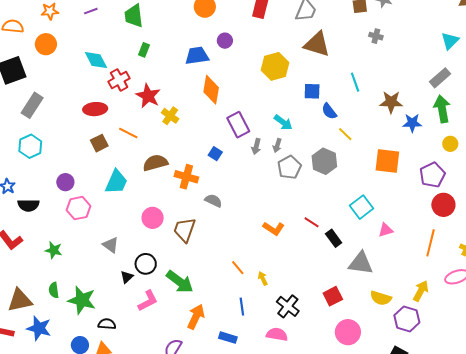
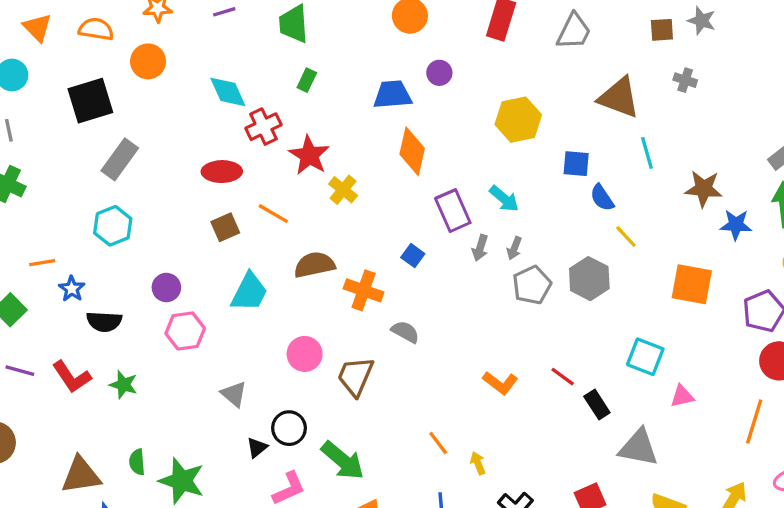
brown triangle: (317, 44) -> (619, 98), moved
cyan arrow: (283, 122) -> (504, 199), moved
cyan square: (361, 207) -> (645, 357), turned -35
green star: (54, 250) -> (123, 385), moved

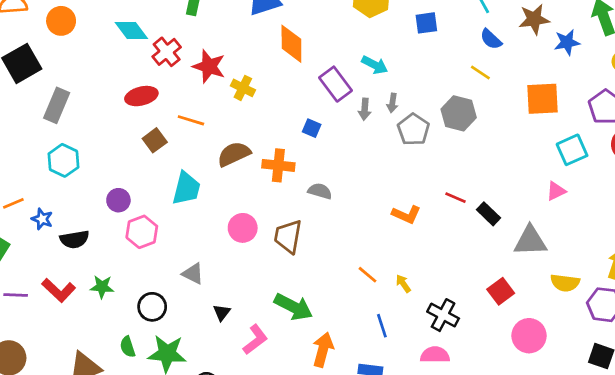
blue semicircle: (602, 198) -> (491, 39), moved
cyan square: (645, 357) -> (572, 150), moved, turned -32
black circle: (289, 428) -> (152, 307), moved

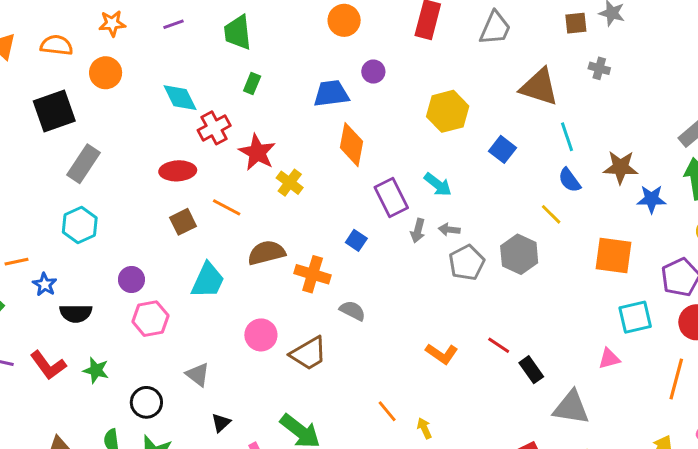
blue square: (426, 23) -> (503, 149), turned 35
gray arrow: (392, 103) -> (449, 230), turned 78
brown trapezoid: (288, 236) -> (309, 353), turned -141

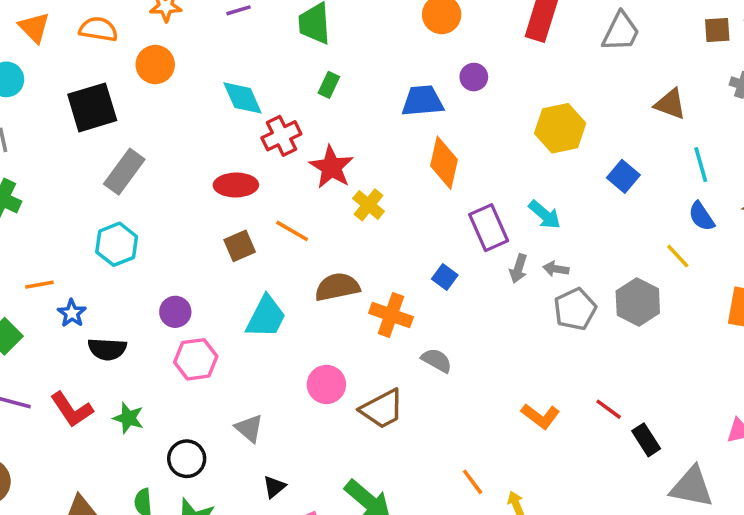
brown triangle: (539, 87) -> (670, 104), size x0.7

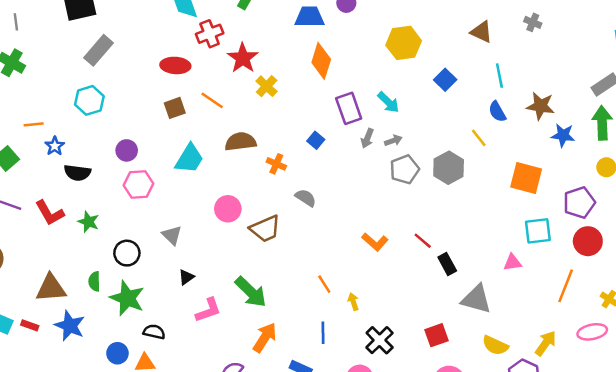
gray arrow: (556, 269) -> (393, 140), turned 147
orange cross: (391, 315) -> (276, 164), size x0.7

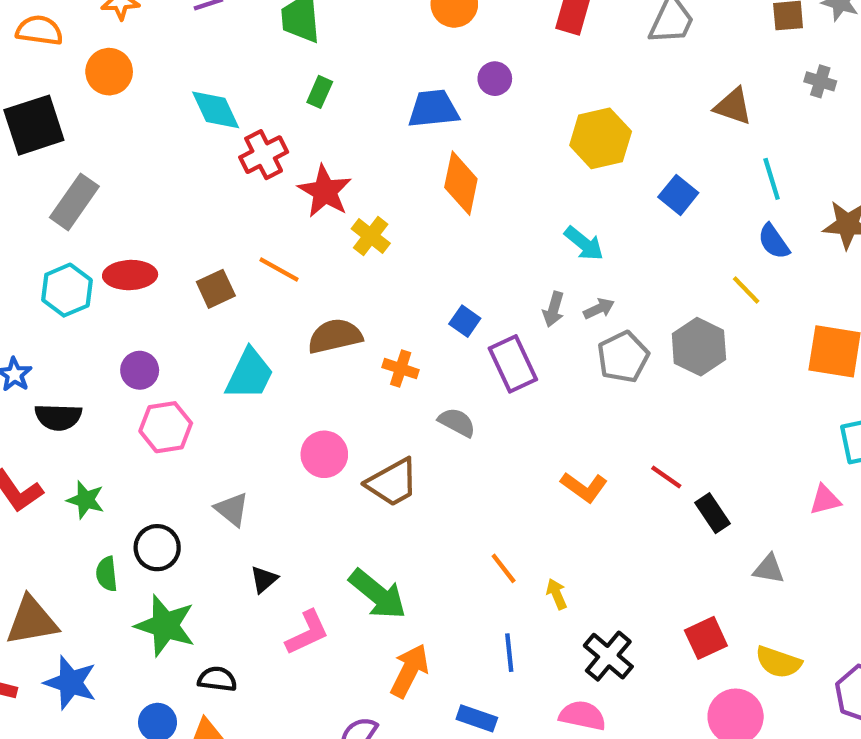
red ellipse: (175, 65) -> (130, 275), moved
purple rectangle: (349, 108) -> (513, 364), moved
green semicircle: (94, 281) -> (107, 574), moved
gray triangle: (476, 299) -> (769, 569), size x0.6
yellow semicircle: (495, 345) -> (778, 662), moved

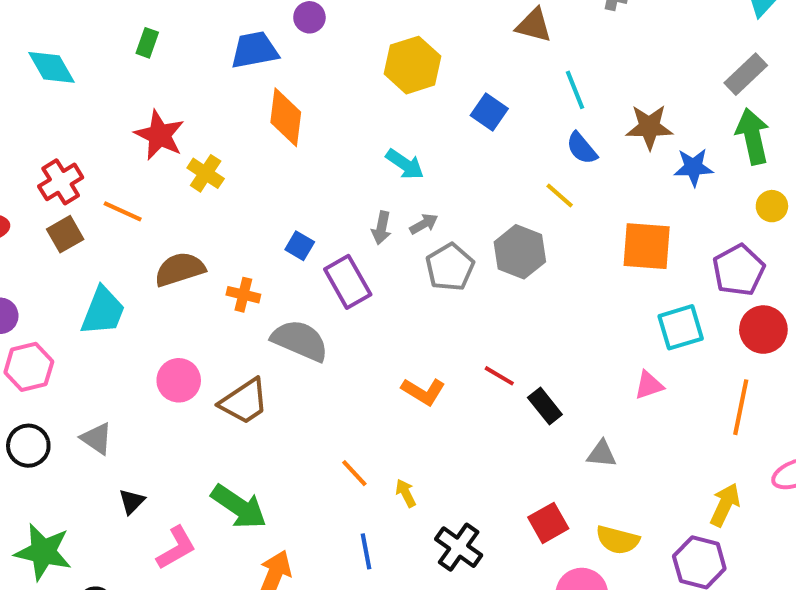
red cross: (264, 155) -> (61, 182), moved
gray semicircle: (457, 422) -> (300, 341), size x1.6
black circle: (157, 548) -> (28, 446), moved

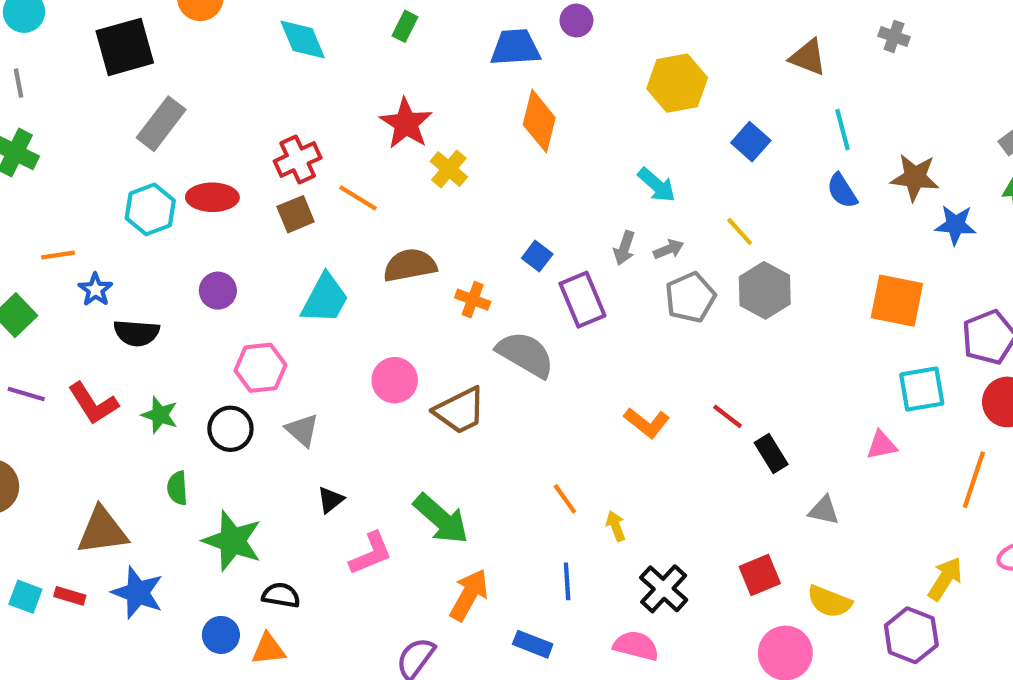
yellow line: (560, 196) -> (740, 232), moved
pink hexagon: (29, 367) -> (260, 368), moved

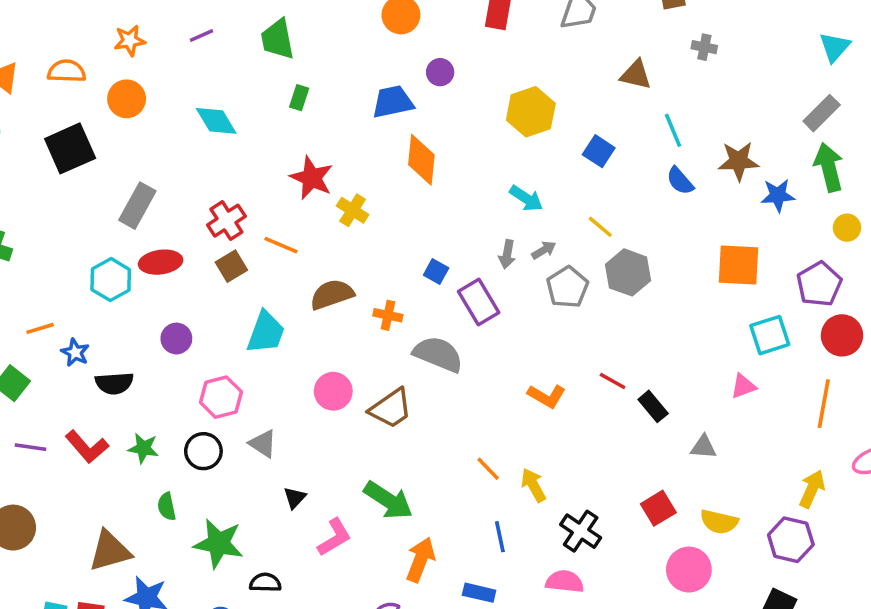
gray rectangle: (161, 124) -> (137, 206), moved
yellow arrow: (616, 526) -> (533, 485), size x1.4

